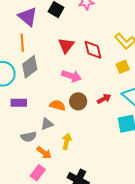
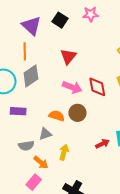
red diamond: (93, 50) -> (97, 87), moved
red arrow: (104, 99) -> (102, 144), moved

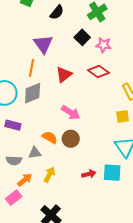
black square: (60, 20) -> (82, 37), moved
red triangle: (68, 56) -> (64, 75), moved
red diamond: (97, 87) -> (98, 71), moved, turned -55
orange arrow: (41, 162) -> (25, 180), turned -91

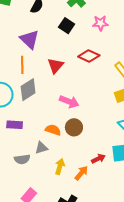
pink star: (104, 45) -> (100, 23), moved
orange arrow: (25, 180) -> (81, 173), moved

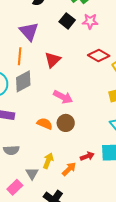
pink star: (100, 23) -> (90, 21), moved
red diamond: (89, 56) -> (99, 55), moved
gray triangle: (41, 148) -> (32, 173), moved, turned -48

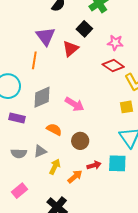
pink star: (90, 21) -> (115, 43), moved
red triangle: (53, 60) -> (71, 49), moved
gray diamond: (23, 81) -> (42, 97), moved
brown circle: (66, 123) -> (80, 141), moved
gray triangle: (32, 173) -> (40, 151), moved, turned 32

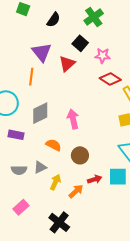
pink star: (115, 43) -> (103, 56), moved
pink arrow: (74, 104) -> (73, 119), turned -132

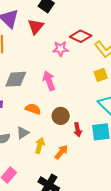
pink star: (103, 56) -> (61, 49), moved
gray diamond: (40, 113) -> (16, 79), turned 30
red arrow: (95, 179) -> (78, 130), moved, turned 104

